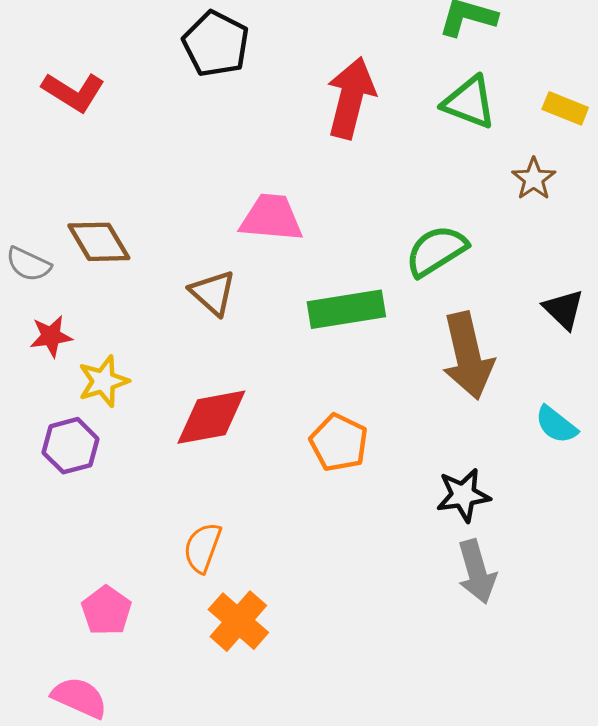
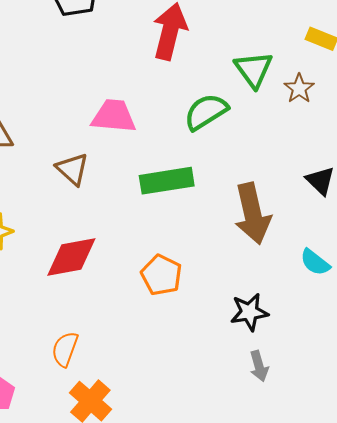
green triangle: (469, 102) -> (254, 69), moved, turned 33
green semicircle: (436, 251) -> (206, 112), moved
gray arrow: (477, 572) -> (259, 366), size x0.7

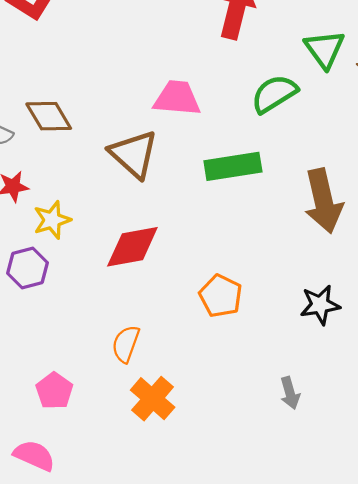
brown triangle: (72, 169) -> (134, 154), size x1.4
orange pentagon: (161, 275) -> (221, 296), moved
gray arrow: (259, 366) -> (290, 393), moved

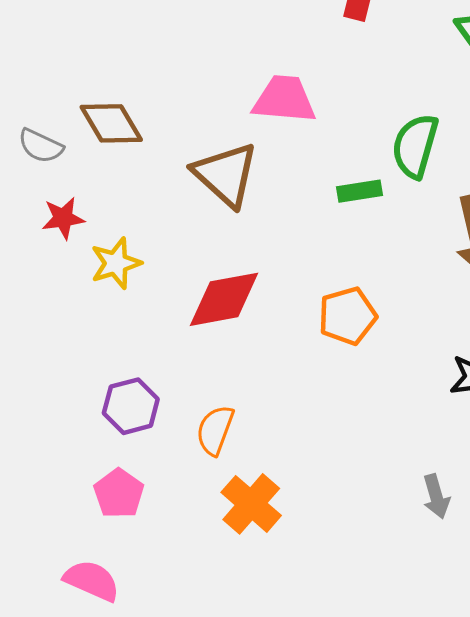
green semicircle: (274, 94) -> (415, 146), moved, turned -42
green rectangle: (233, 166) -> (359, 191), size x0.6
purple hexagon: (27, 268) -> (131, 406), moved
orange pentagon: (221, 296) -> (347, 316), moved, turned 30

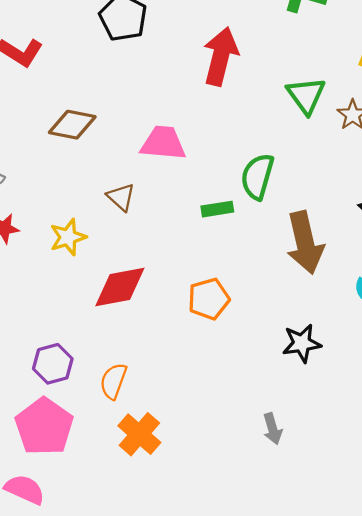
brown diamond: (111, 123) -> (72, 125), moved, turned -48
brown triangle: (226, 175) -> (121, 197), size x0.6
yellow star: (116, 263) -> (68, 237), moved
pink pentagon: (119, 493) -> (44, 427), size x1.6

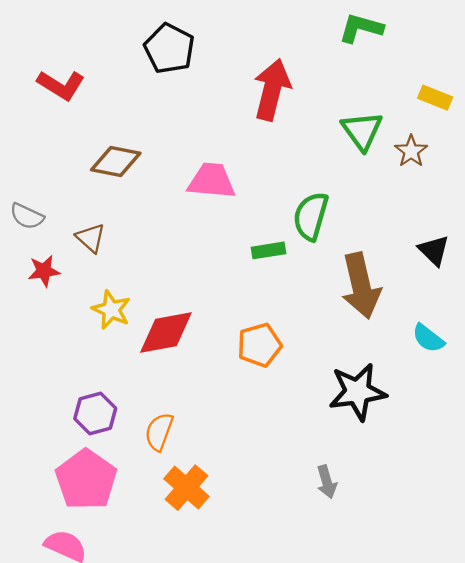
brown triangle: (121, 197) -> (91, 238), moved
yellow star: (68, 237) -> (111, 310), moved, turned -30
black star: (302, 343) -> (357, 392), size x1.4

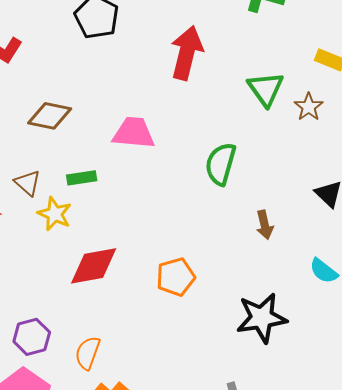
green rectangle: (269, 250) -> (82, 178), moved
brown arrow: (361, 286) -> (265, 225), size x0.5
yellow star: (111, 310) -> (55, 214), moved

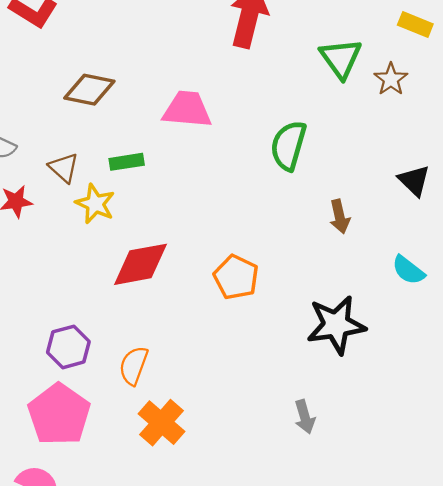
orange pentagon: (176, 277) -> (236, 277), turned -30

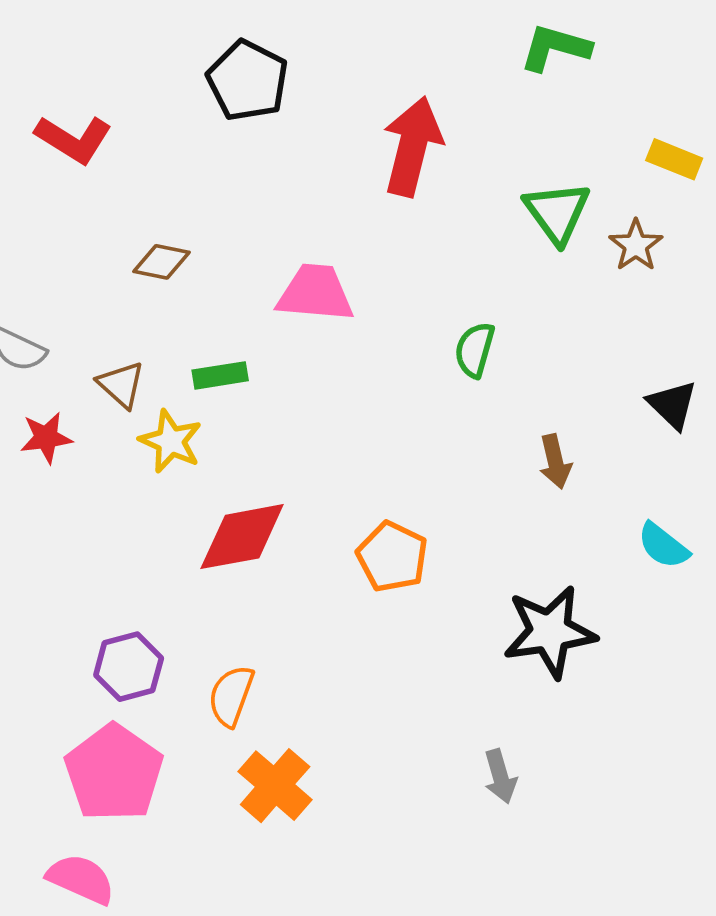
brown diamond: (89, 90) -> (161, 262), size x0.7
green semicircle: (288, 146) -> (475, 350), size x0.7

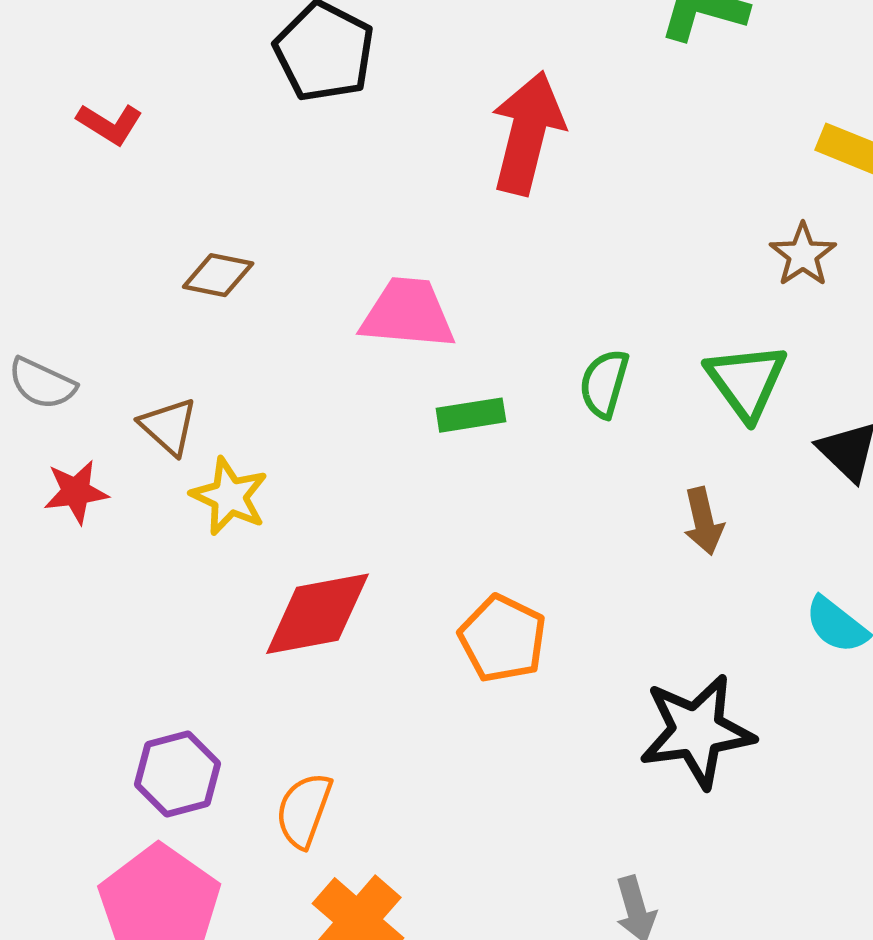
red L-shape: (74, 139) -> (110, 124), size x0.7
green triangle: (557, 212) -> (746, 381), moved
green rectangle: (220, 375) -> (471, 415), moved

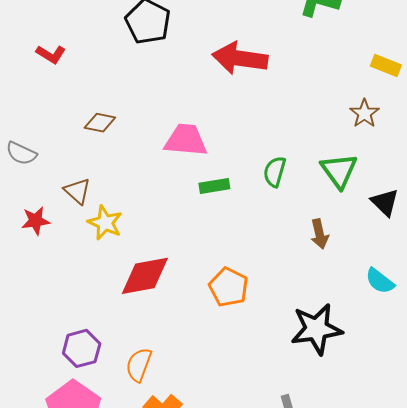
red arrow: (527, 133) -> (240, 58), turned -96
gray semicircle: (42, 383) -> (21, 153), moved

